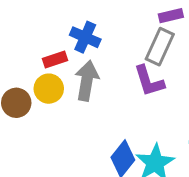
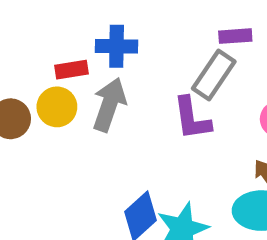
blue cross: (85, 37) -> (117, 46), turned -32

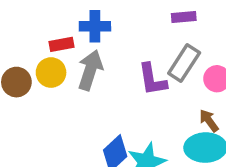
gray rectangle: (214, 75) -> (184, 63), moved

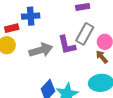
gray arrow: (90, 70) -> (41, 50), moved, turned 60
brown arrow: (209, 121) -> (102, 57), moved

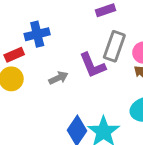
gray arrow: (41, 50) -> (58, 78), size x0.6

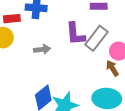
purple L-shape: (92, 65) -> (75, 34), moved

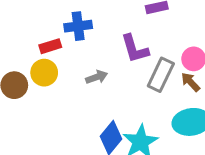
gray rectangle: (96, 38) -> (161, 75), moved

